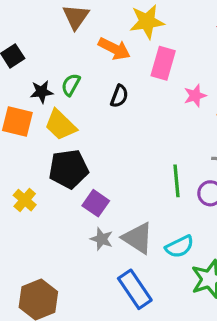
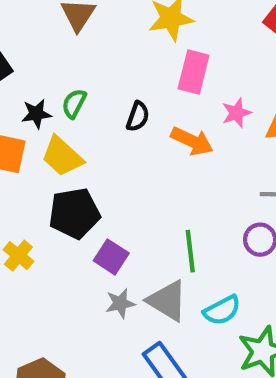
orange arrow: (114, 49) -> (192, 141), moved
green line: (176, 181) -> (190, 251), moved
gray star: (102, 239) -> (120, 303), turned -30

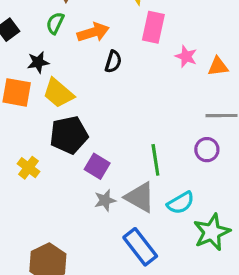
green semicircle: (74, 104) -> (55, 23), moved
pink star: (236, 113) -> (186, 56), turned -30
orange arrow: (192, 141) -> (93, 32), moved, turned -40

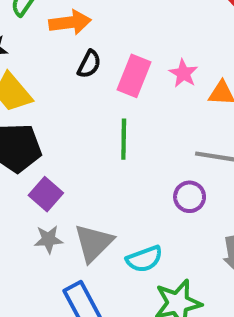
pink rectangle: (153, 27) -> (134, 76), moved
green line: (155, 160) -> (124, 139), moved
gray triangle: (140, 197) -> (94, 243), turned 36

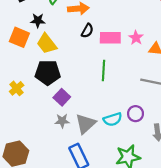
pink rectangle: (134, 76) -> (110, 38), turned 66
purple circle: (190, 197) -> (136, 114), moved
cyan semicircle: (144, 259) -> (113, 119), moved

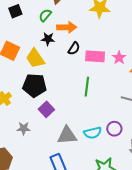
black star: (38, 20) -> (48, 39), moved
gray star: (62, 121) -> (24, 128), moved
gray triangle: (86, 124) -> (67, 135), turned 35

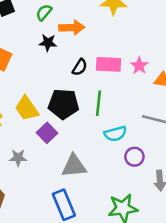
black semicircle: (74, 48) -> (80, 67), moved
yellow trapezoid: (35, 58) -> (27, 108), moved
black pentagon: (35, 85) -> (64, 104), moved
cyan semicircle: (93, 133) -> (115, 134), moved

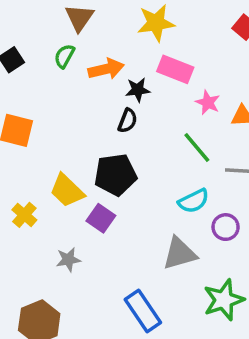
black star: (48, 43) -> (138, 90), moved
pink rectangle: (108, 64) -> (175, 69), moved, turned 30
green line: (98, 103) -> (197, 148), moved, turned -35
gray triangle: (74, 166) -> (180, 253), moved

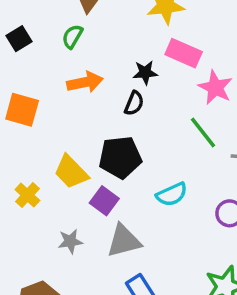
orange arrow: (106, 69) -> (85, 82), moved
pink star: (208, 102) -> (215, 87), size x1.4
cyan semicircle: (194, 201) -> (172, 194), moved
gray triangle: (180, 253) -> (124, 241), moved

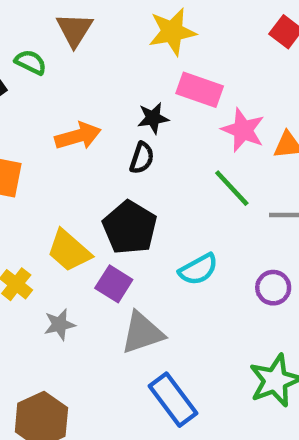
green semicircle: (72, 36) -> (31, 62), moved, turned 90
black pentagon: (120, 157) -> (130, 228), turned -30
gray star: (70, 241) -> (60, 324), moved

